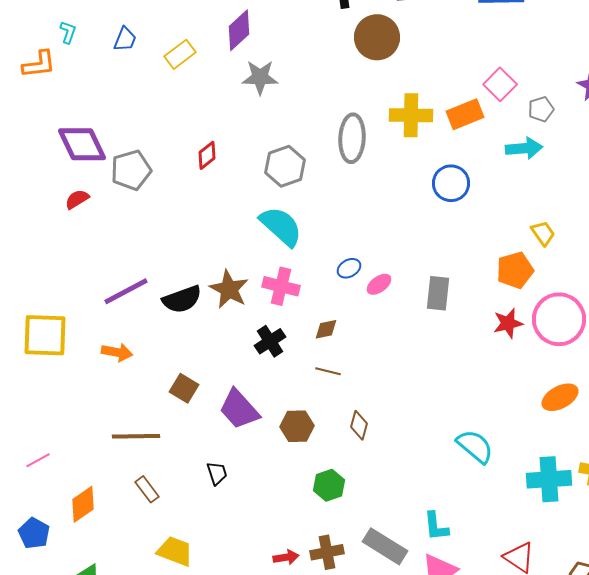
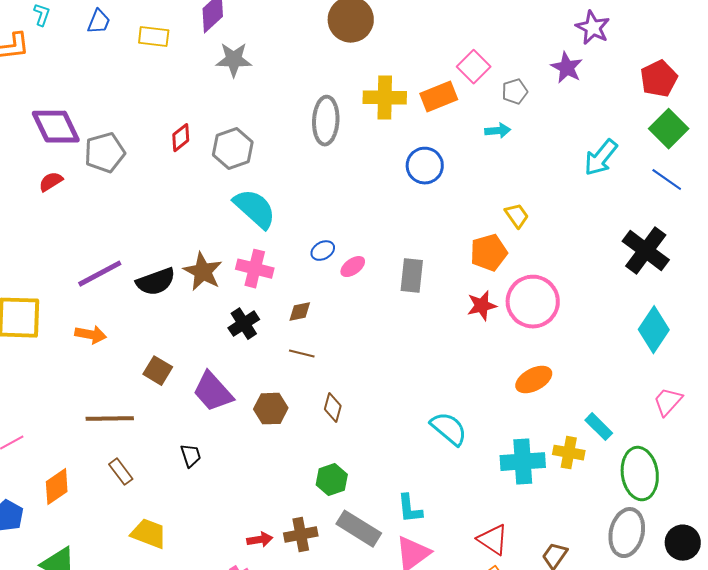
yellow rectangle: (180, 54) -> (154, 37), turned 44
cyan arrow: (524, 148) -> (498, 131), size x0.7
gray hexagon: (285, 166) -> (233, 149), moved
green hexagon: (329, 485) -> (332, 480), moved

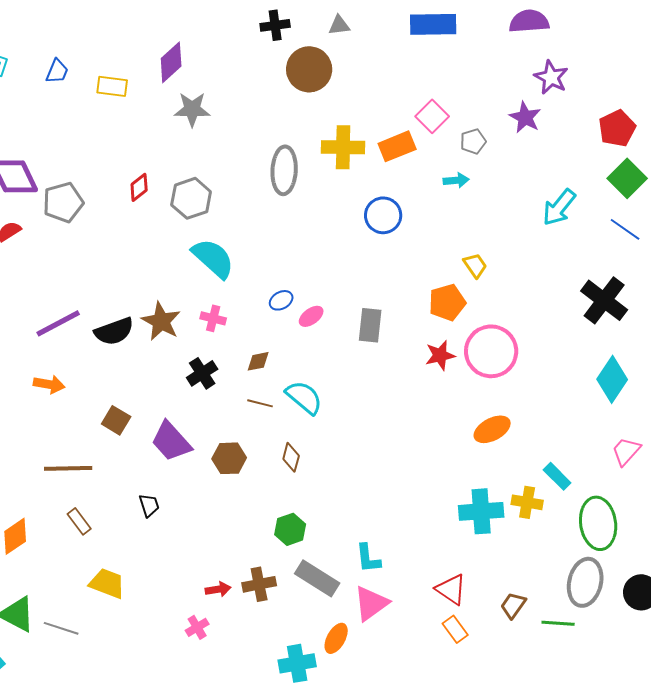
pink cross: (255, 269) -> (213, 318), size x0.7
cyan semicircle: (449, 429) -> (304, 397), moved

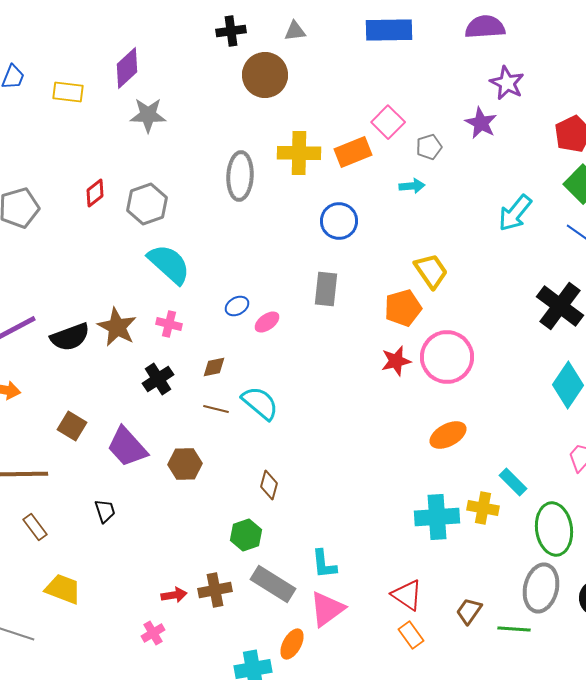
yellow trapezoid: (475, 265) -> (431, 271), size x1.4
gray rectangle: (370, 325) -> (326, 289), moved
brown diamond: (291, 457) -> (269, 485), moved

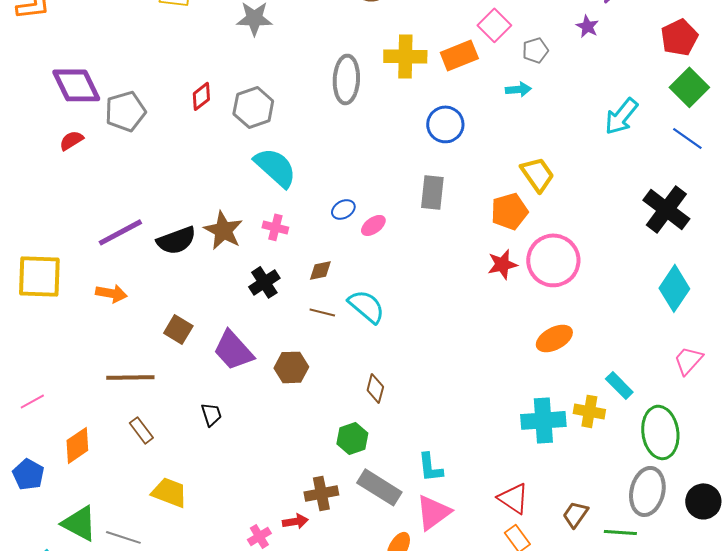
purple star: (481, 123) -> (587, 26), size x0.7
red arrow: (174, 595) -> (295, 521), moved

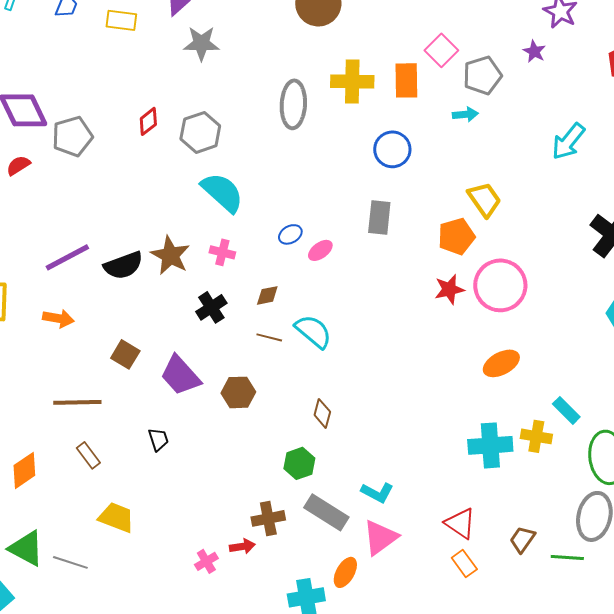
gray pentagon: (535, 50) -> (482, 75), size x1.5
orange rectangle: (459, 55) -> (406, 80), turned -69
cyan L-shape: (430, 467) -> (377, 492), turned -56

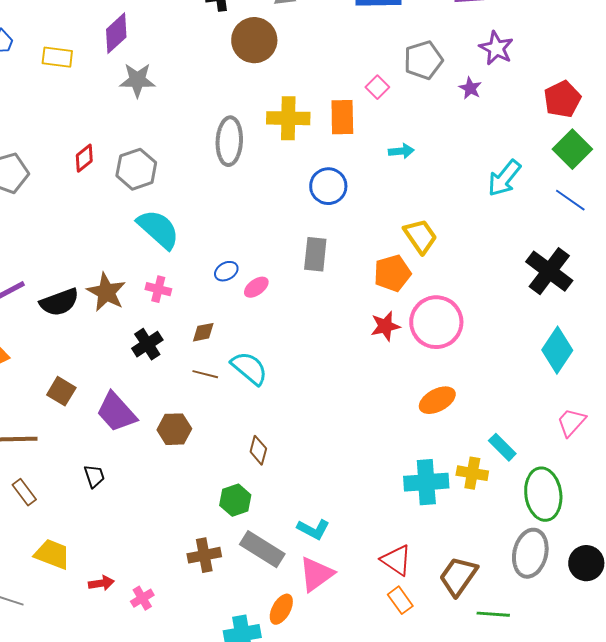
pink square: (441, 50) -> (377, 87), size x0.7
gray pentagon: (482, 75) -> (423, 60), moved
brown trapezoid: (522, 539) -> (458, 576), size x1.5
red arrow: (242, 546) -> (101, 583), moved
green line: (567, 557) -> (493, 614), moved

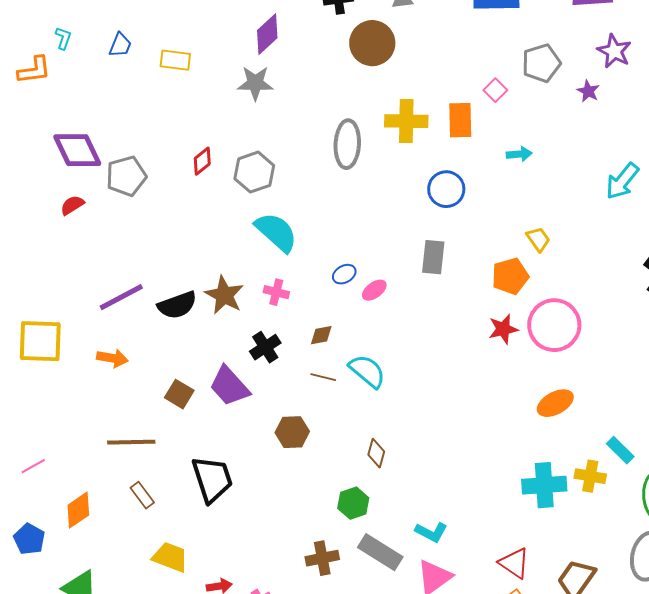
purple diamond: (116, 33) -> (267, 34), moved
yellow trapezoid: (420, 236) -> (538, 239), size x0.7
purple trapezoid: (116, 412) -> (229, 386), moved
black trapezoid: (94, 476) -> (212, 479), size x2.0

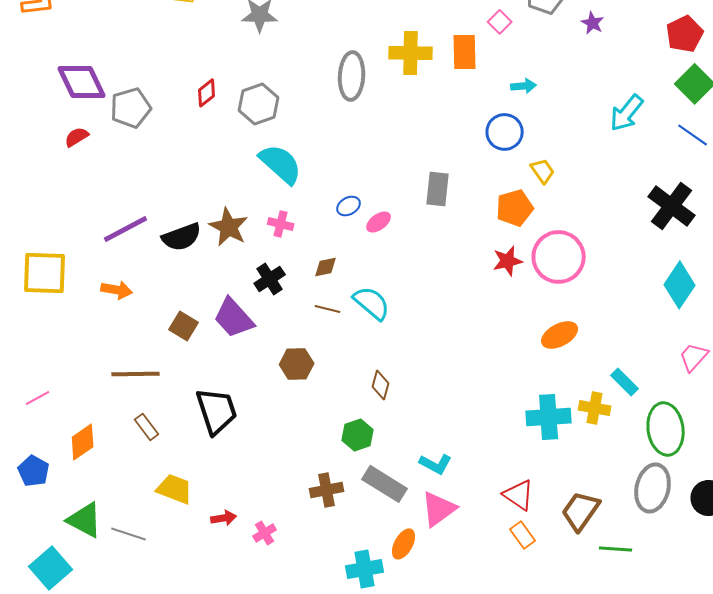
blue circle: (446, 189) -> (505, 132), moved

